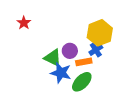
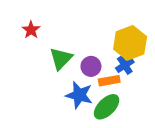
green triangle: (53, 58) -> (61, 59), moved, turned 48

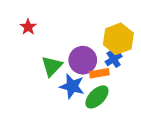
green triangle: (61, 59) -> (52, 66), moved
purple circle: (91, 66) -> (83, 60), size x1.5

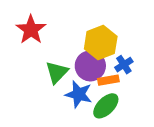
red star: (28, 27) -> (31, 30), size x1.6
yellow hexagon: (118, 39) -> (101, 43), moved

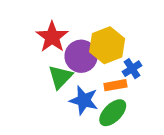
red star: (31, 30) -> (52, 37), moved
purple circle: (90, 66) -> (81, 56), moved

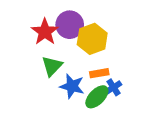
purple circle: (81, 56) -> (70, 25), moved
blue cross: (132, 69) -> (113, 87), moved

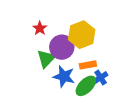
purple circle: (70, 25) -> (62, 47), moved
red star: (45, 32) -> (40, 28), size x0.6

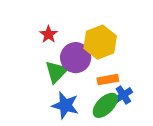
blue star: (64, 76) -> (65, 105), moved

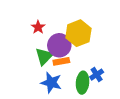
orange rectangle: (108, 80) -> (61, 61), moved
green ellipse: (105, 105) -> (82, 83), turned -40

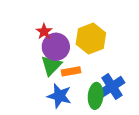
purple circle: (59, 45) -> (56, 47), moved
blue cross: (97, 75) -> (112, 87), size x1.5

